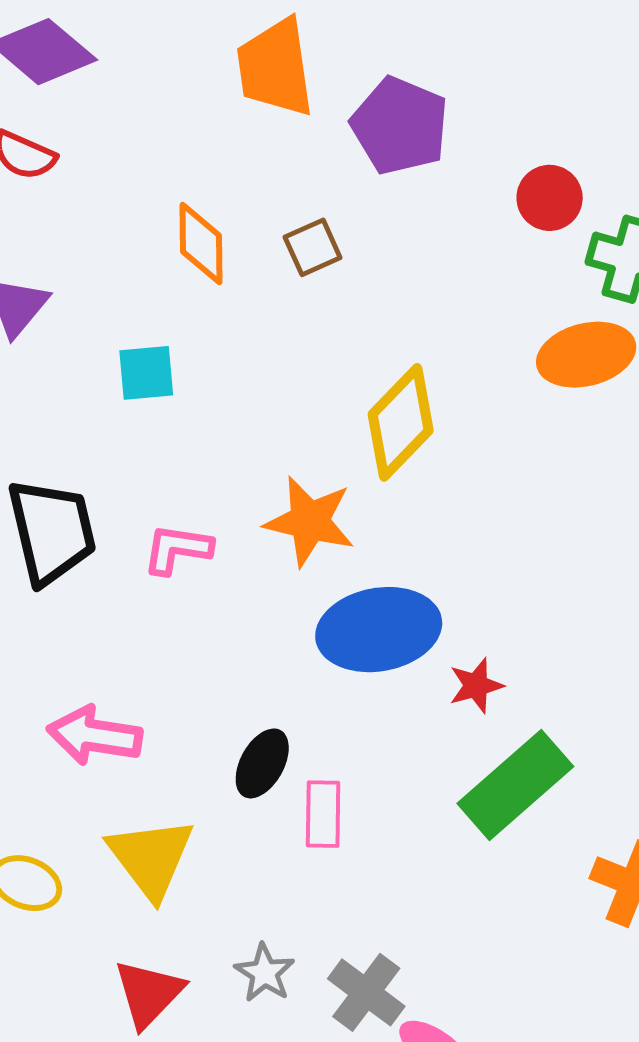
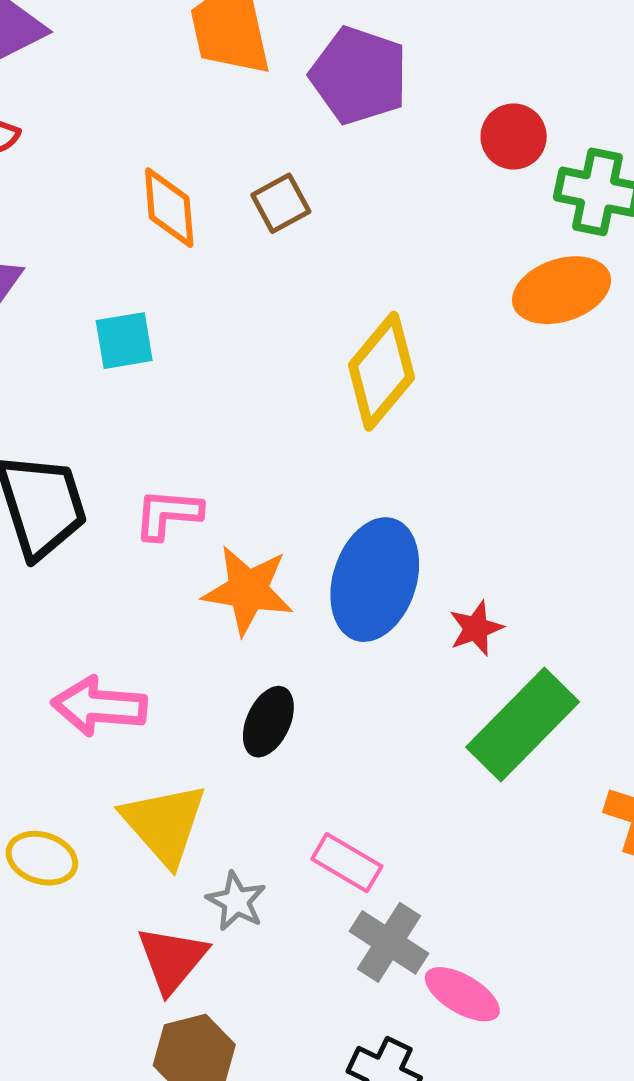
orange star: (310, 521) -> (248, 590), moved
blue ellipse: (379, 630) -> (375, 580), turned -58
pink rectangle: (323, 814) -> (347, 863), moved, turned -56
gray star: (265, 973) -> (236, 901), moved

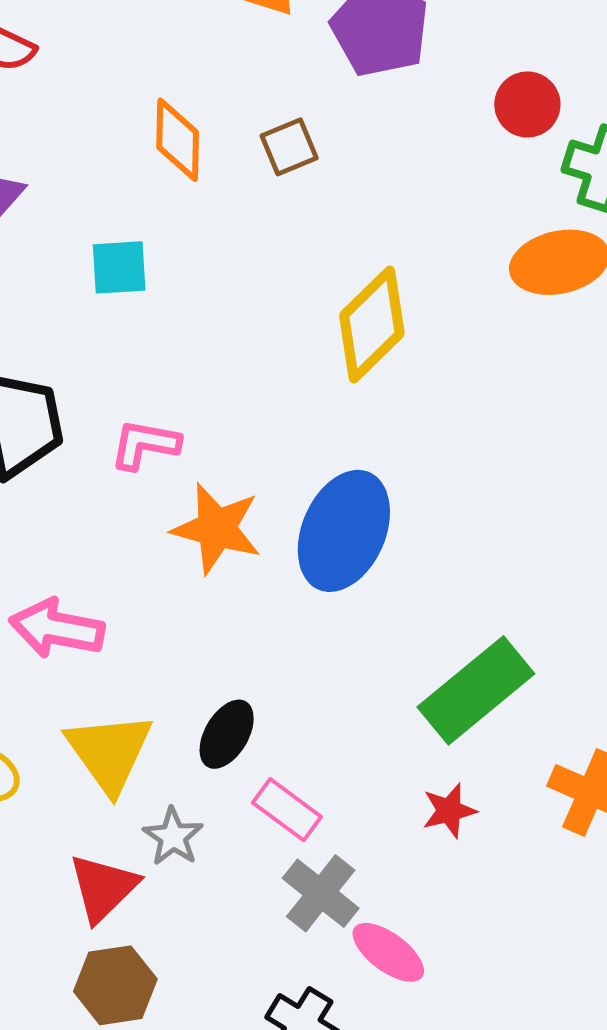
red star: (476, 628) -> (449, 811), moved
black ellipse: (268, 722) -> (227, 734), moved

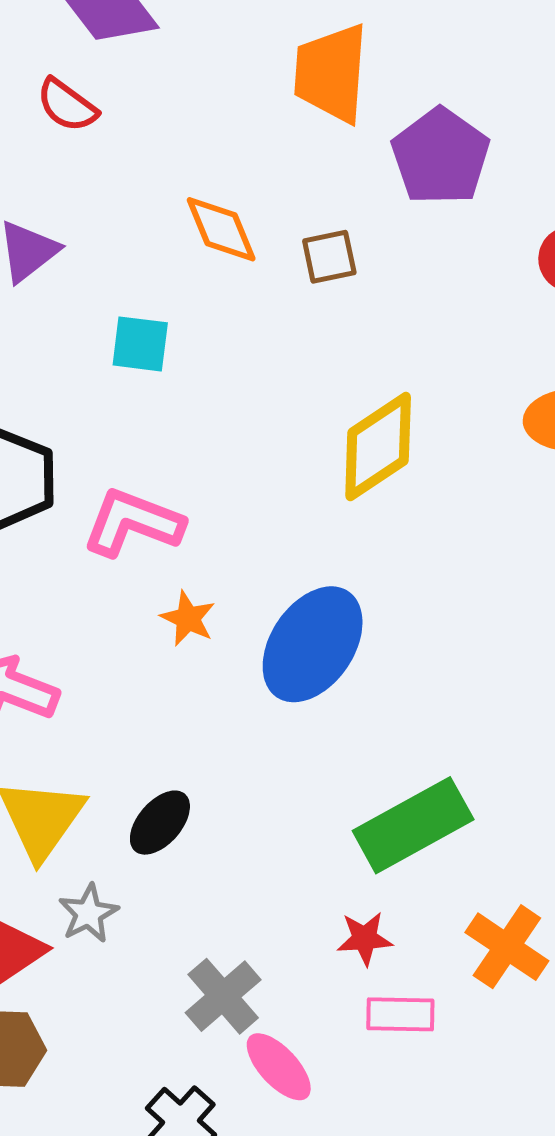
orange diamond: (178, 140) -> (221, 229), turned -34
pink L-shape: (145, 445) -> (133, 523), size x1.4
orange star: (217, 528) -> (188, 618), size x0.6
pink rectangle: (287, 810) -> (400, 1014), moved, turned -46

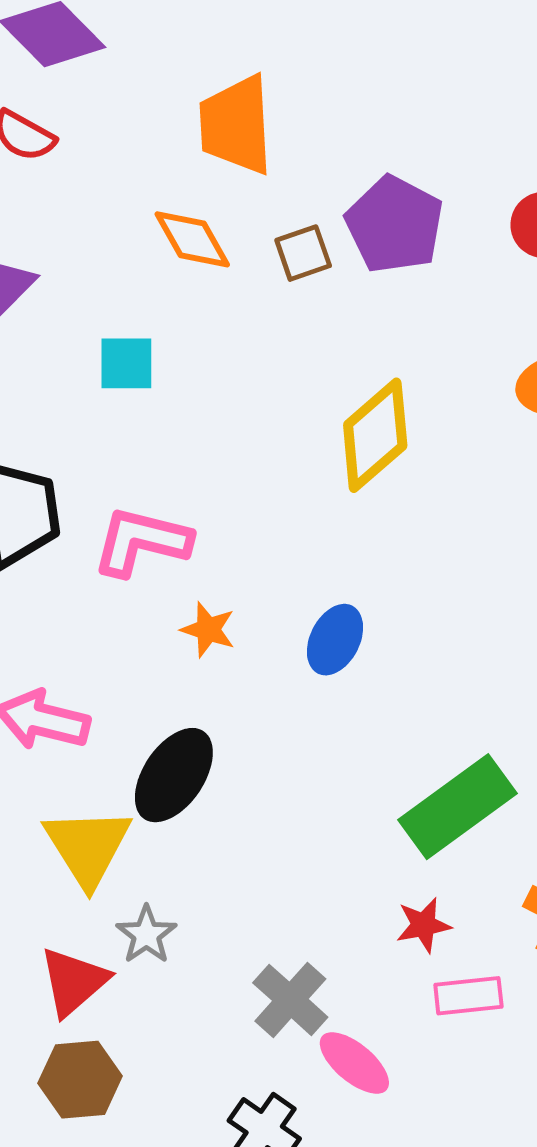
orange trapezoid: (331, 73) -> (236, 125), moved
purple pentagon: (441, 156) -> (395, 224), moved
blue ellipse: (313, 644) -> (335, 640), size x0.6
black ellipse: (160, 823) -> (174, 775), moved, size x1.4

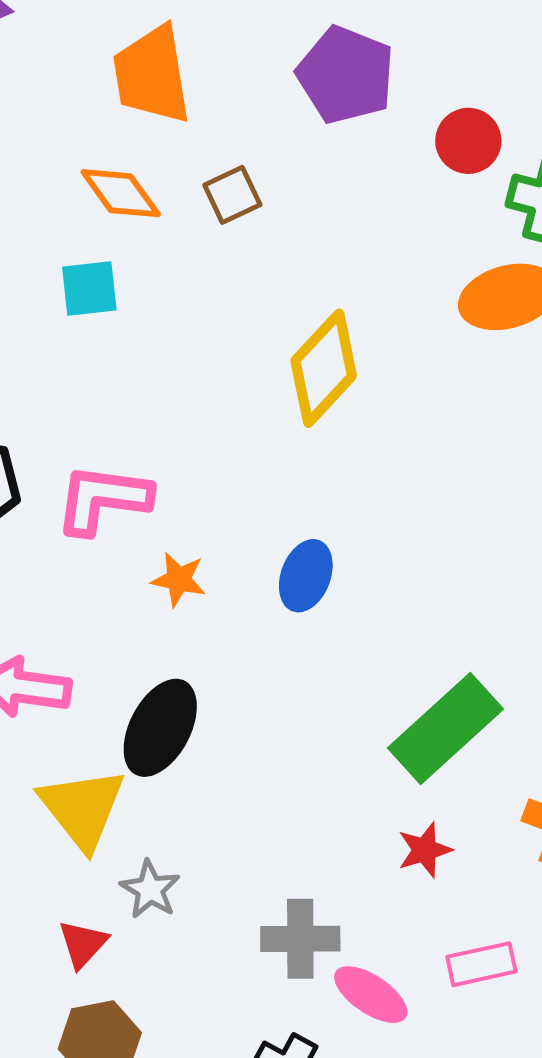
purple pentagon: (395, 224) -> (346, 75), moved
cyan square: (126, 363) -> (89, 288), moved
red triangle: (74, 982) -> (83, 944), size x0.7
pink rectangle: (468, 996) -> (481, 964), moved
gray cross: (290, 1000) -> (300, 939), turned -36

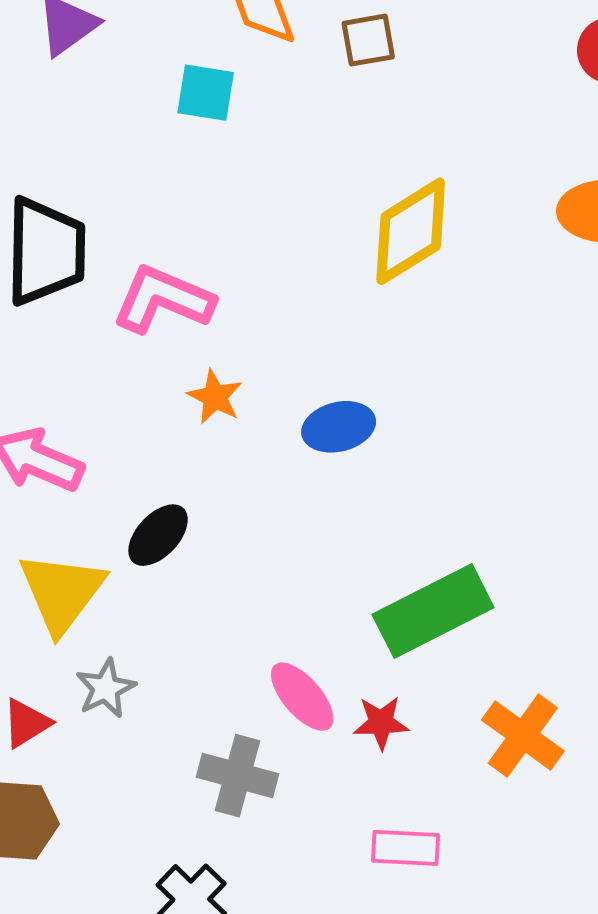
blue ellipse: (306, 576) -> (339, 427), turned 40
black ellipse: (160, 728) -> (158, 535), size x0.7
pink ellipse: (371, 995) -> (302, 697), moved

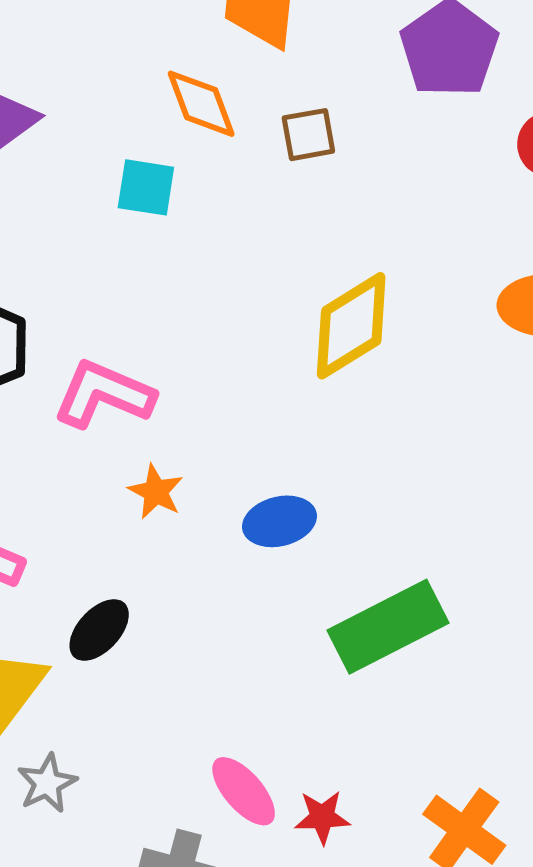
green rectangle: (433, 611) -> (388, 627), moved

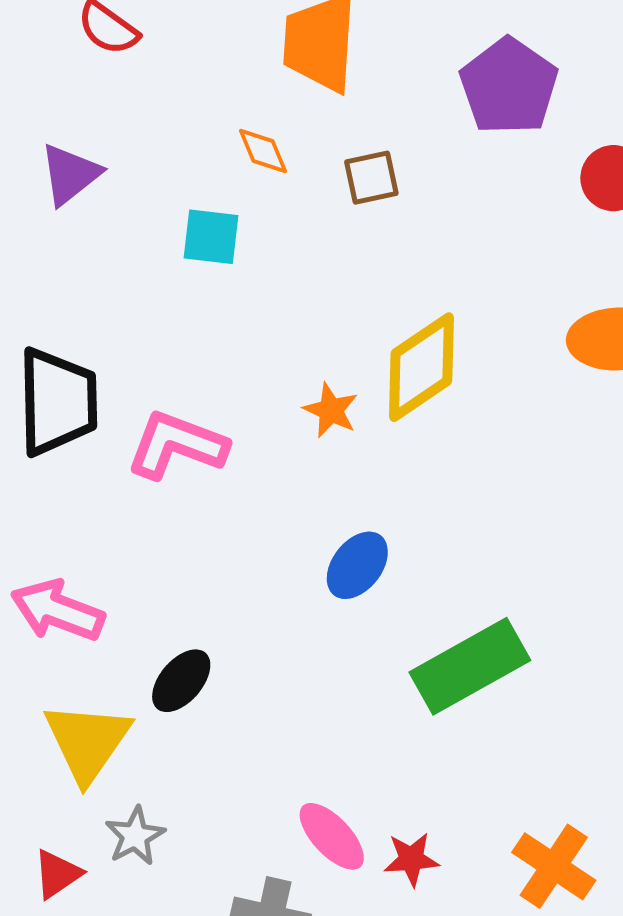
orange diamond: (201, 104) -> (263, 151), size x0.7
orange star: (156, 492) -> (331, 410), moved
blue ellipse: (279, 521) -> (357, 565), turned -36

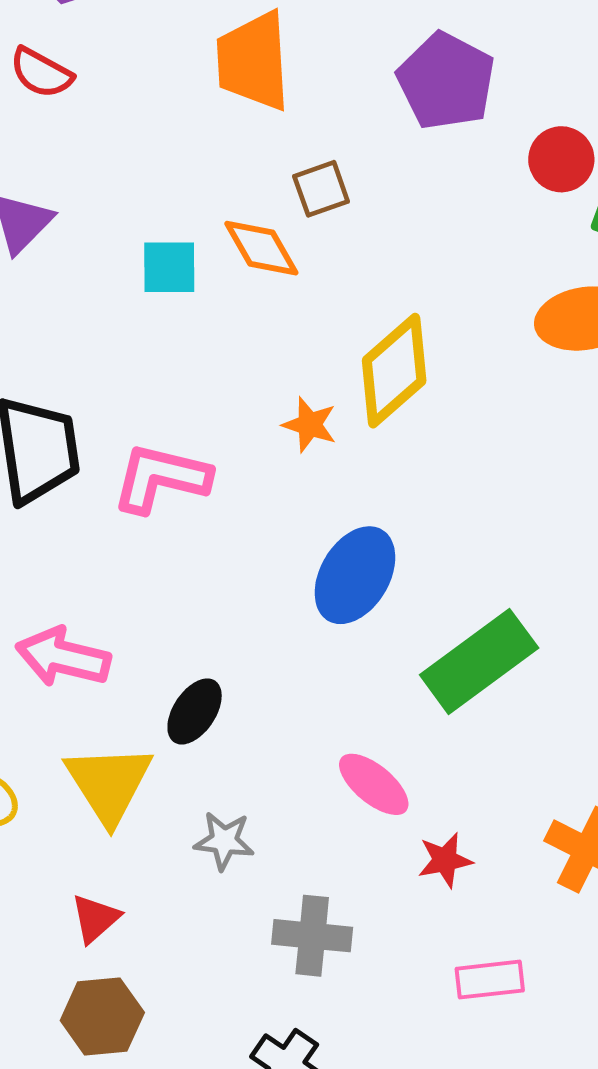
orange diamond: (263, 151) -> (261, 248), moved, size x1.4
blue ellipse: (357, 565) -> (355, 575), size x1.4
gray star: (135, 836) -> (224, 841), moved, turned -30
pink ellipse: (332, 836) -> (374, 784), moved

